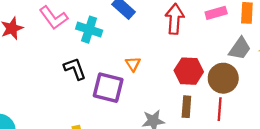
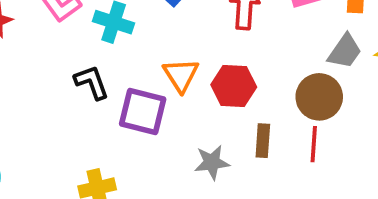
orange triangle: (133, 64) -> (181, 75), size x1.5
red hexagon: (189, 71) -> (234, 86), moved

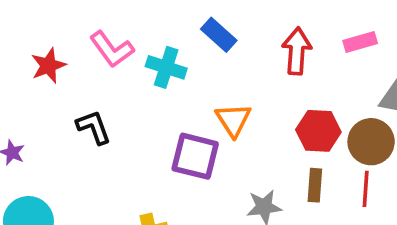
black L-shape: (92, 82) -> (94, 127), moved
red hexagon: (234, 86) -> (318, 131), moved

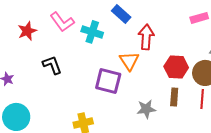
red arrow: (297, 51) -> (146, 37), moved

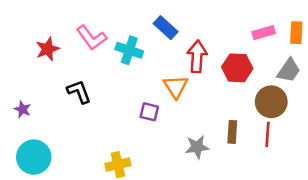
red hexagon: (176, 67) -> (237, 68), moved
purple square: (108, 81) -> (149, 112), size x0.6

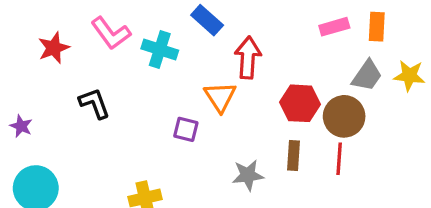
red hexagon: (237, 68) -> (300, 103), moved

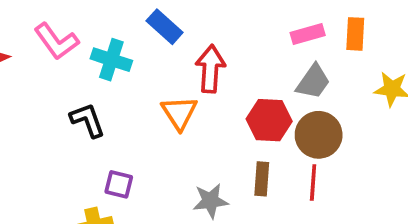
gray trapezoid: (367, 76) -> (313, 82), moved
black L-shape: (94, 103) -> (88, 120), moved
purple square: (186, 129) -> (119, 184), moved

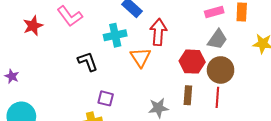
cyan cross: (111, 60) -> (115, 35), moved, turned -30

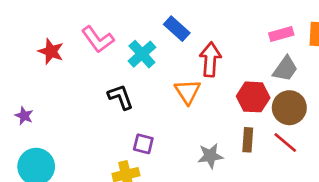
red star: (33, 26) -> (51, 51), turned -30
cyan cross: (115, 35) -> (142, 54), moved, turned -30
red line: (217, 97) -> (285, 142), turned -54

